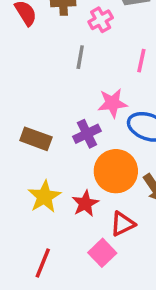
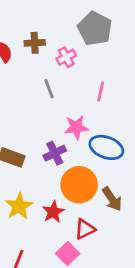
gray line: (80, 57) -> (49, 89), turned -30

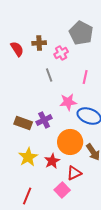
purple cross: (55, 153) -> (44, 120), moved

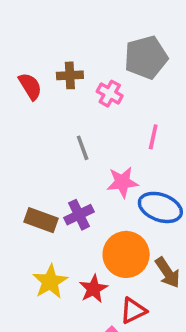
gray pentagon: (81, 33) -> (146, 57), turned 30
pink cross: (61, 53) -> (110, 94), turned -32
gray line: (49, 75) -> (83, 148), moved

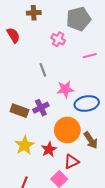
brown cross: (70, 75) -> (34, 13), moved
pink line: (153, 137) -> (90, 56), moved, turned 64
blue ellipse: (160, 207) -> (87, 104), turned -30

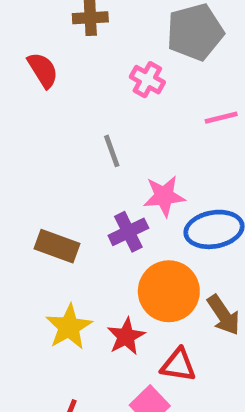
purple cross: (41, 108) -> (128, 232), moved
red triangle: (71, 162) -> (178, 365), turned 35

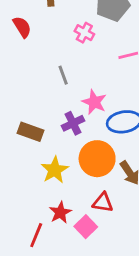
pink star: (164, 196) -> (94, 102), turned 30
yellow star: (69, 327) -> (55, 170), moved
red star: (126, 336) -> (60, 212), moved

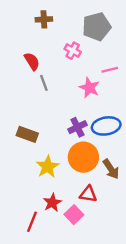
red semicircle: (22, 27) -> (32, 61), moved
gray line: (63, 75) -> (44, 83), moved
pink star: (94, 102) -> (89, 88), moved
purple cross: (73, 123) -> (77, 127), moved

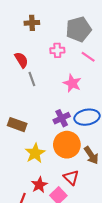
pink cross: (73, 51) -> (57, 50), turned -32
pink line: (110, 70) -> (88, 57), moved, turned 48
red triangle: (88, 194) -> (71, 177), turned 35

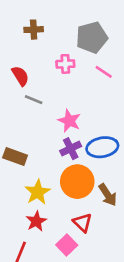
gray line: (32, 79) -> (34, 100), turned -48
pink star: (72, 83) -> (69, 121), moved
red star: (39, 185) -> (36, 221), moved

